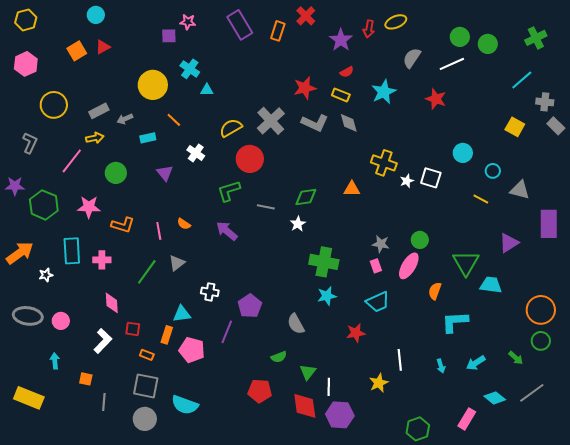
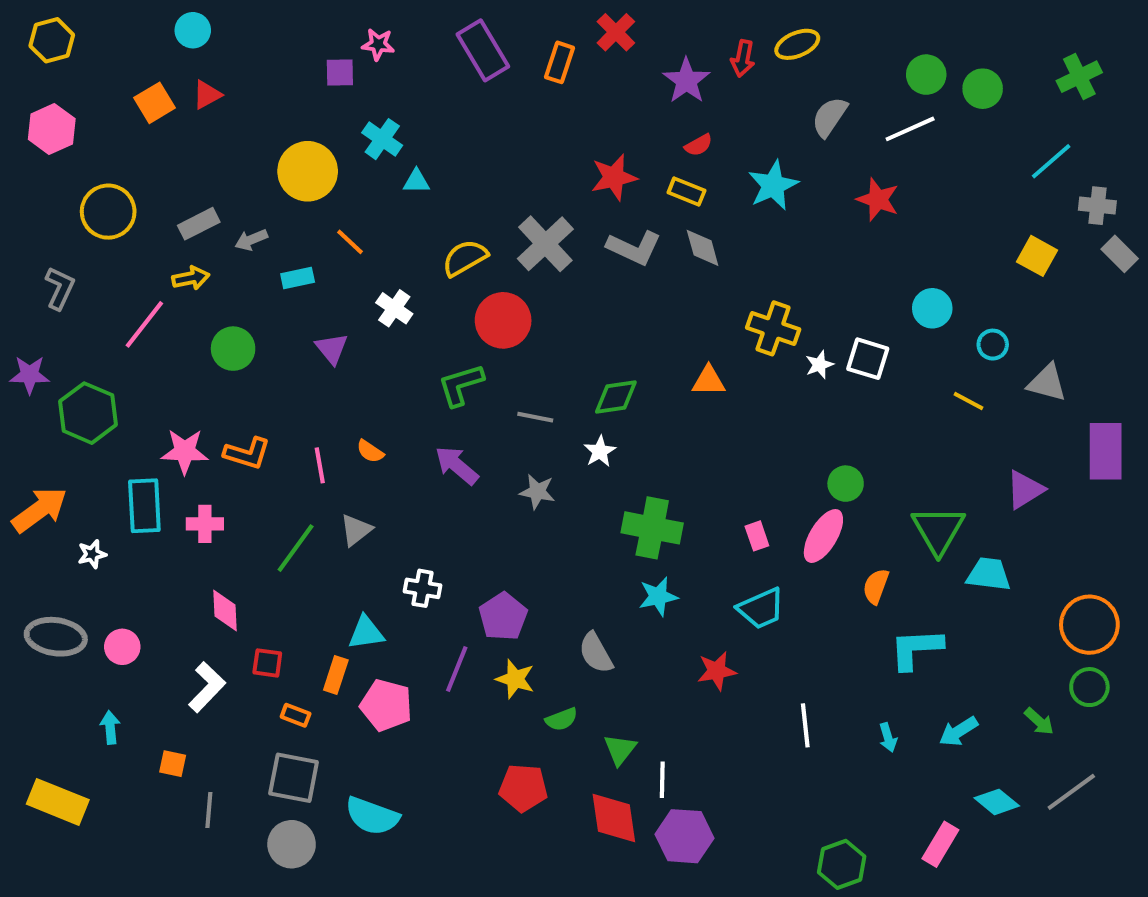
pink star: (89, 207) -> (185, 451), moved
gray star: (381, 244) -> (537, 492), moved
yellow star: (379, 383) -> (515, 679), moved, turned -30

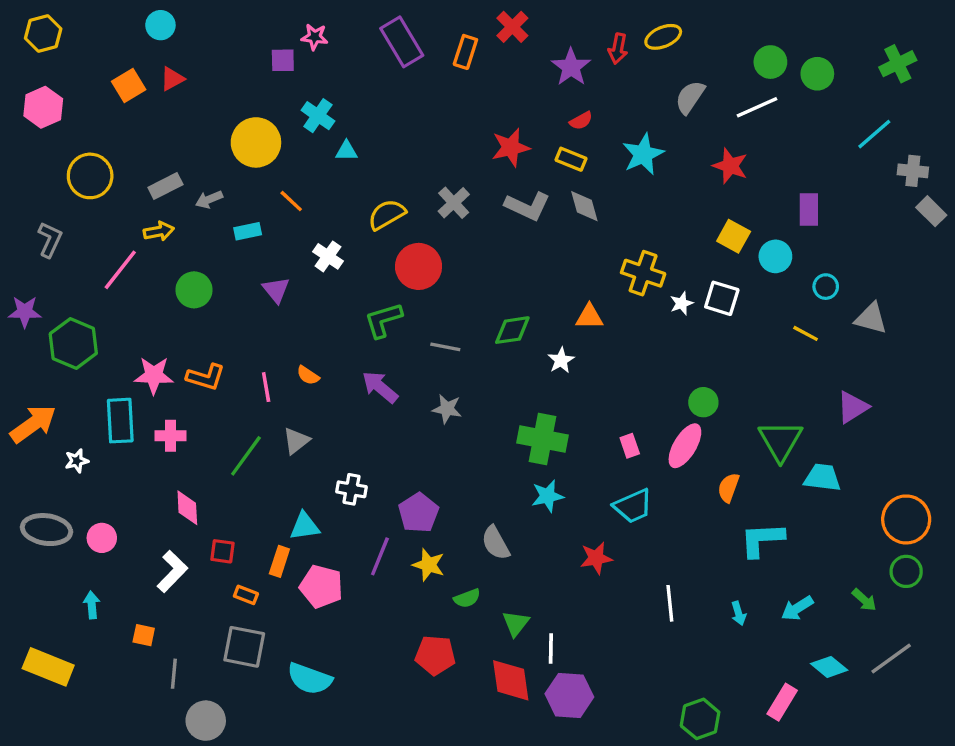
gray cross: (545, 244) -> (454, 203), size x0.7
yellow square: (1037, 256) -> (734, 236), moved
white star: (600, 451) -> (561, 360), moved
purple rectangle: (1106, 451) -> (809, 209), moved, size x0.7
gray circle: (292, 844) -> (206, 721), moved

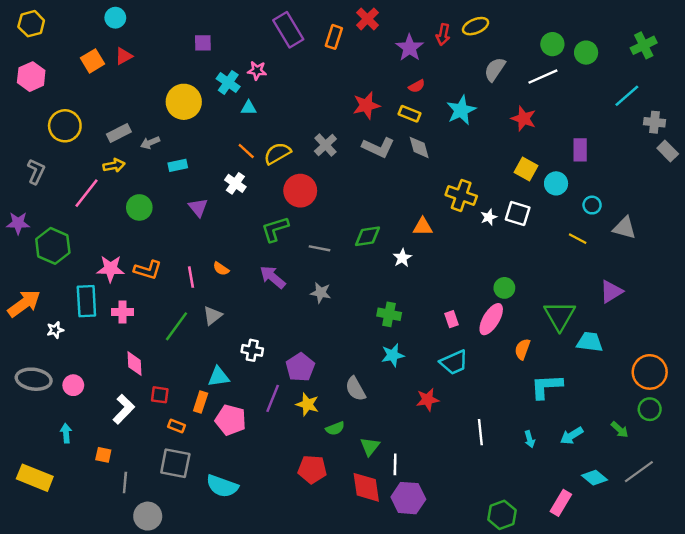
pink star: (315, 37) -> (257, 71), moved
orange line: (291, 201) -> (246, 151), moved
green cross: (543, 439) -> (389, 314), size x0.7

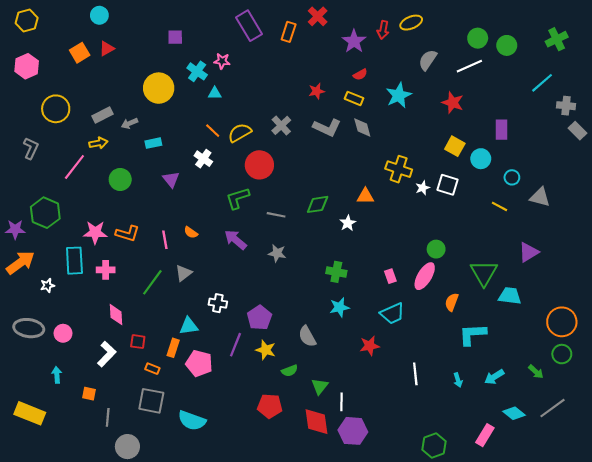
red star: (366, 105) -> (317, 91), size x0.7
purple star: (18, 223) -> (15, 229), moved

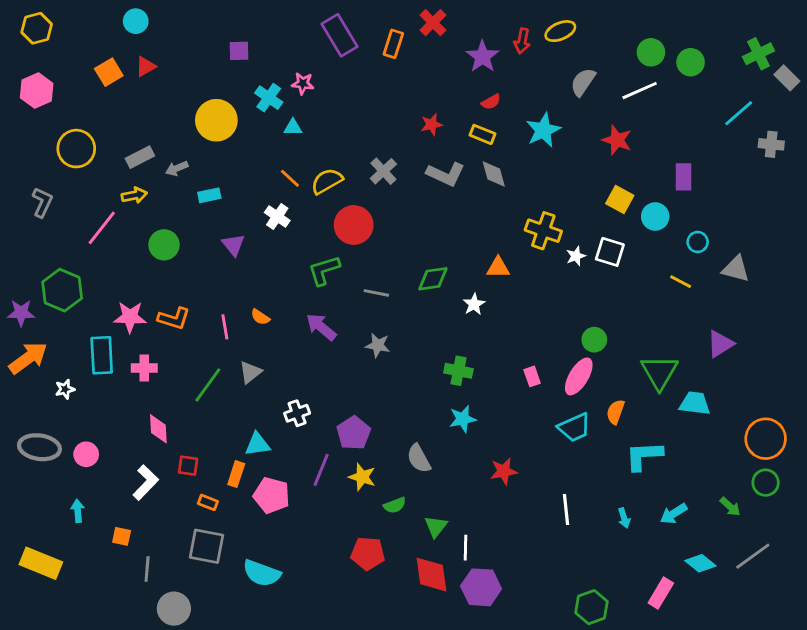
gray rectangle: (577, 131) -> (787, 78), moved
white cross: (218, 303) -> (297, 413), turned -30
cyan trapezoid: (392, 314) -> (574, 427), moved

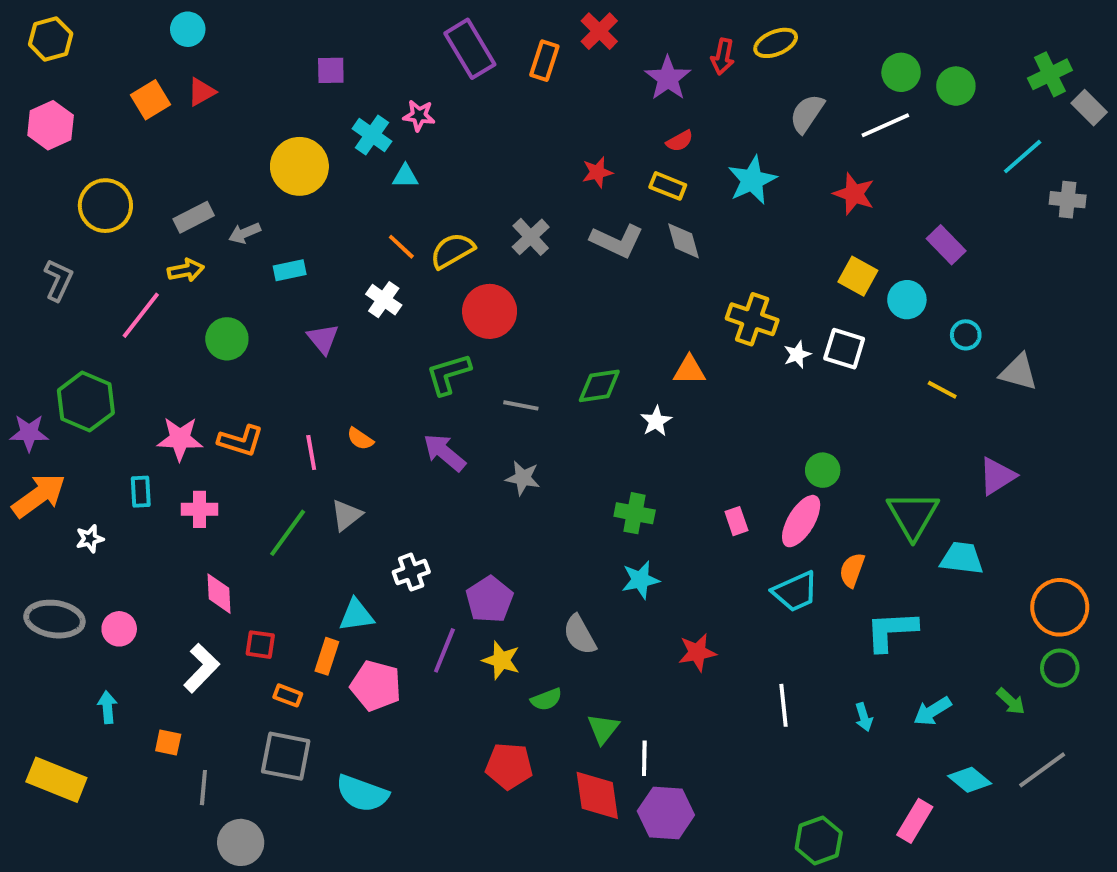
purple rectangle: (683, 177) -> (946, 245), turned -44
cyan rectangle: (102, 355) -> (141, 492), size x0.6

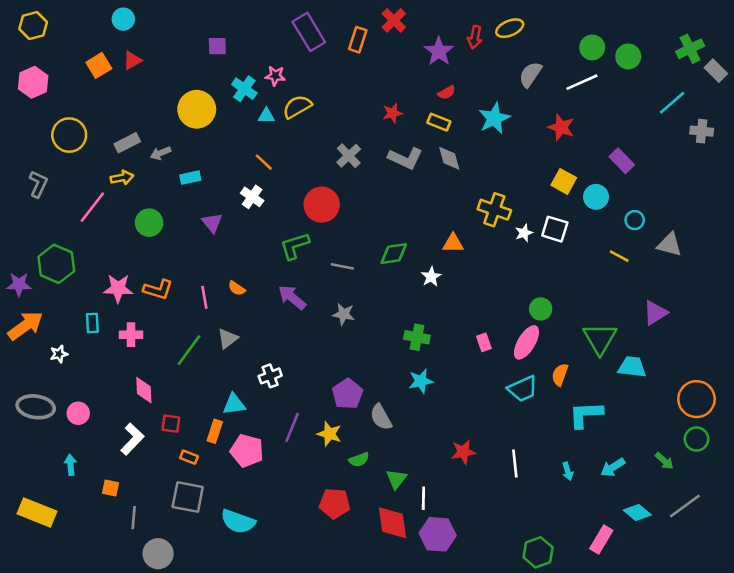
yellow semicircle: (452, 251) -> (297, 107), moved
purple pentagon: (490, 599) -> (347, 394), moved
red star: (697, 652) -> (463, 452), moved

